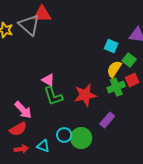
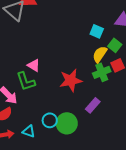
green L-shape: (53, 96) -> (26, 81), moved

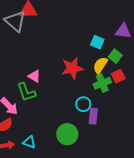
red star: (71, 80) -> (72, 68), moved
purple rectangle: (93, 105) -> (93, 116), turned -35
cyan circle: (50, 120) -> (83, 104), moved

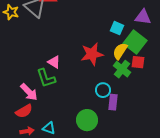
green square: (115, 56) -> (135, 42), size x1.6
red square: (118, 76) -> (138, 62), turned 32
green cross: (102, 83) -> (122, 69), turned -30

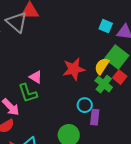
cyan square: (117, 28) -> (106, 26), moved
red square: (138, 62) -> (120, 77), turned 32

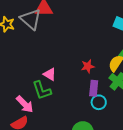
red star: (74, 69) -> (88, 66), size x0.6
purple rectangle: (95, 117) -> (94, 88), moved

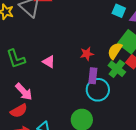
green L-shape: (42, 90) -> (16, 59), moved
cyan circle: (99, 102) -> (98, 90), size x1.5

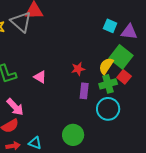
green cross: (117, 69) -> (108, 84), turned 36
cyan circle: (98, 90) -> (108, 109), moved

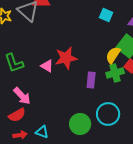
cyan square: (110, 26) -> (106, 15), moved
red star: (78, 69) -> (66, 58), moved, size x1.6
cyan circle: (108, 109) -> (108, 114), moved

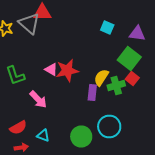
yellow semicircle: (113, 55) -> (101, 78), moved
pink triangle: (47, 66) -> (51, 70), moved
pink arrow: (22, 96) -> (38, 100), moved
cyan triangle: (42, 132) -> (43, 136), moved

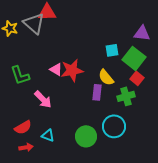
cyan square: (107, 28) -> (112, 50), moved, turned -32
yellow semicircle: (101, 78) -> (106, 77), turned -72
green cross: (116, 86) -> (126, 96), moved

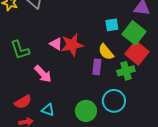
red square: (137, 78) -> (137, 53), size x1.6

